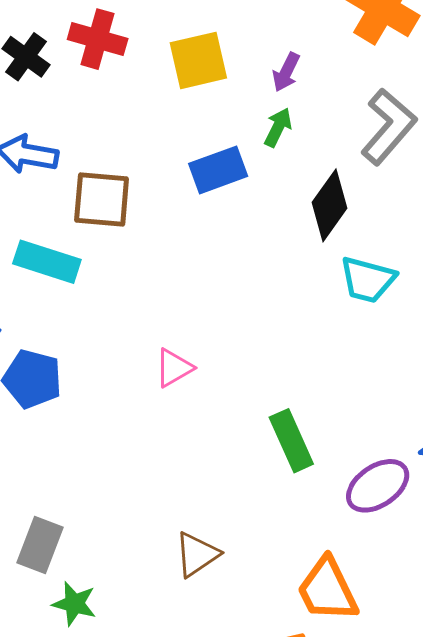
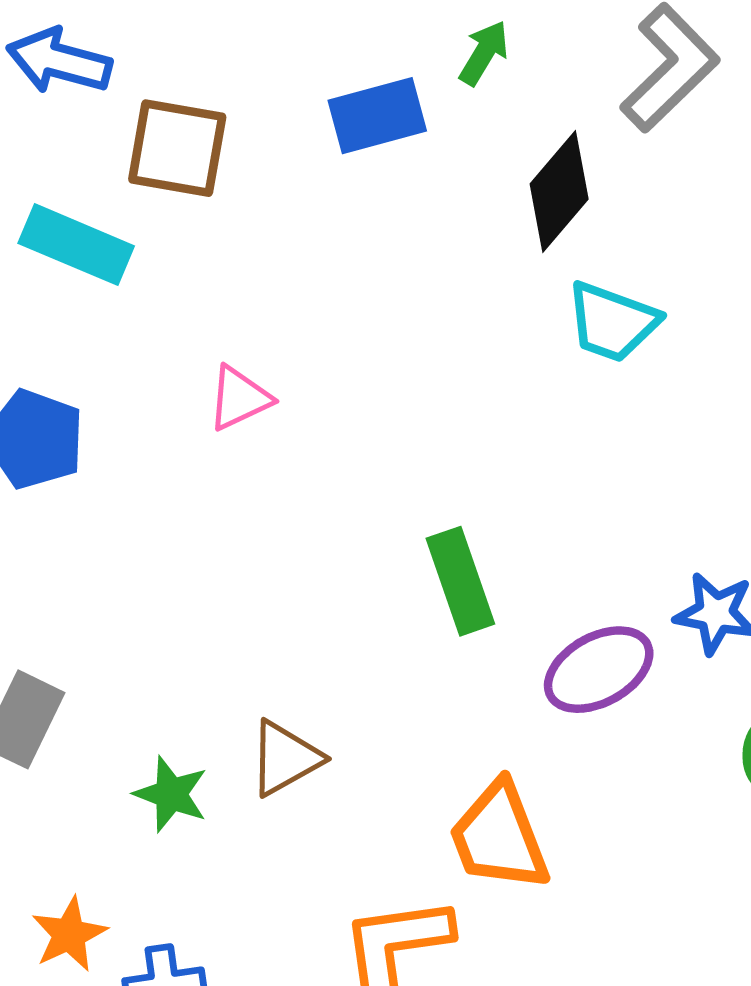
pink triangle: (174, 368) -> (239, 398), moved
green star: (74, 604) -> (171, 794), moved

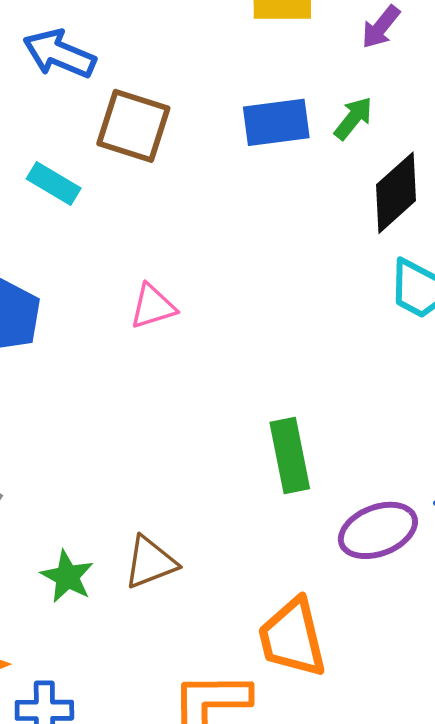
green arrow: (484, 53) -> (353, 118), moved
cyan rectangle: (76, 245) -> (54, 184), size x0.7

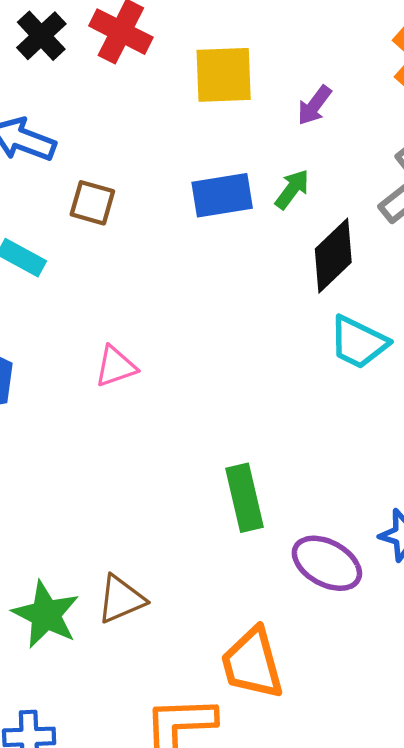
brown square: (133, 126) -> (92, 203), size x0.7
purple ellipse: (378, 530) -> (327, 563), turned 52
green star: (67, 577) -> (46, 615), size x1.4

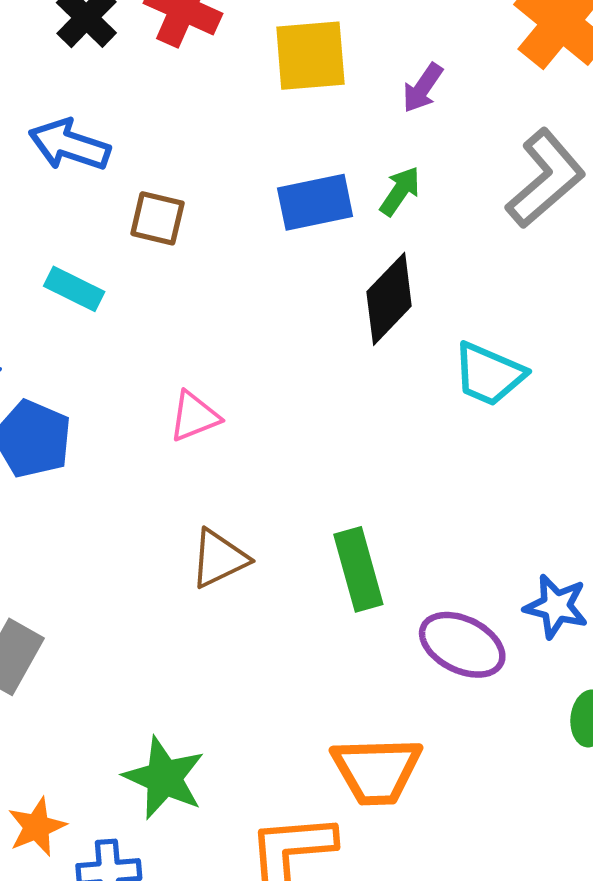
black diamond: (333, 256) -> (389, 299), moved
brown triangle: (121, 599) -> (219, 559), moved
green star: (46, 615) -> (164, 778), moved
orange trapezoid: (252, 663) -> (377, 771), turned -74

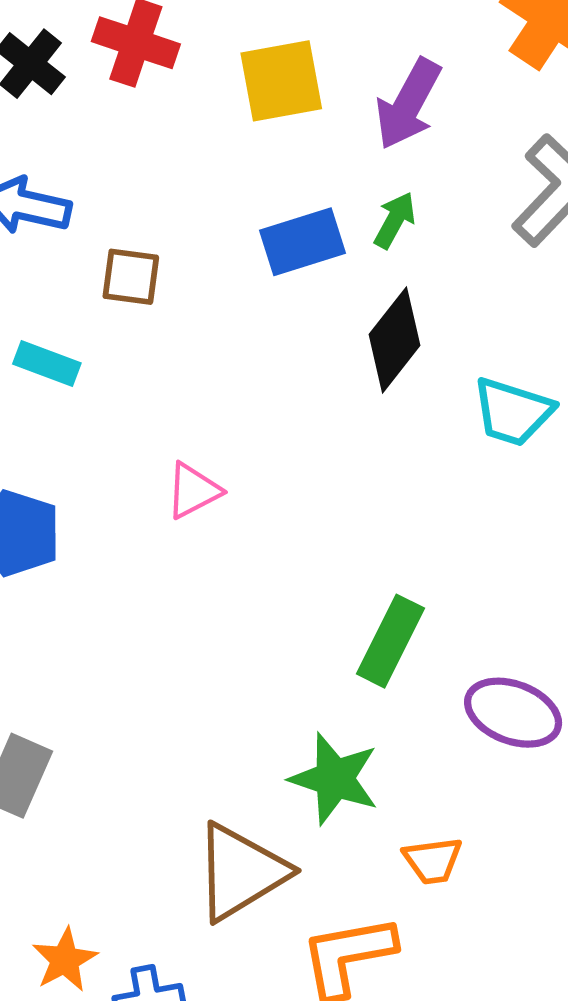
purple arrow: (423, 88) -> (408, 104), size x1.6
brown triangle: (219, 559) -> (241, 872), moved, size x1.5
green rectangle: (358, 569) -> (390, 641), turned 48
orange trapezoid: (377, 771) -> (433, 861), size x0.6
green star: (164, 778) -> (334, 779), moved

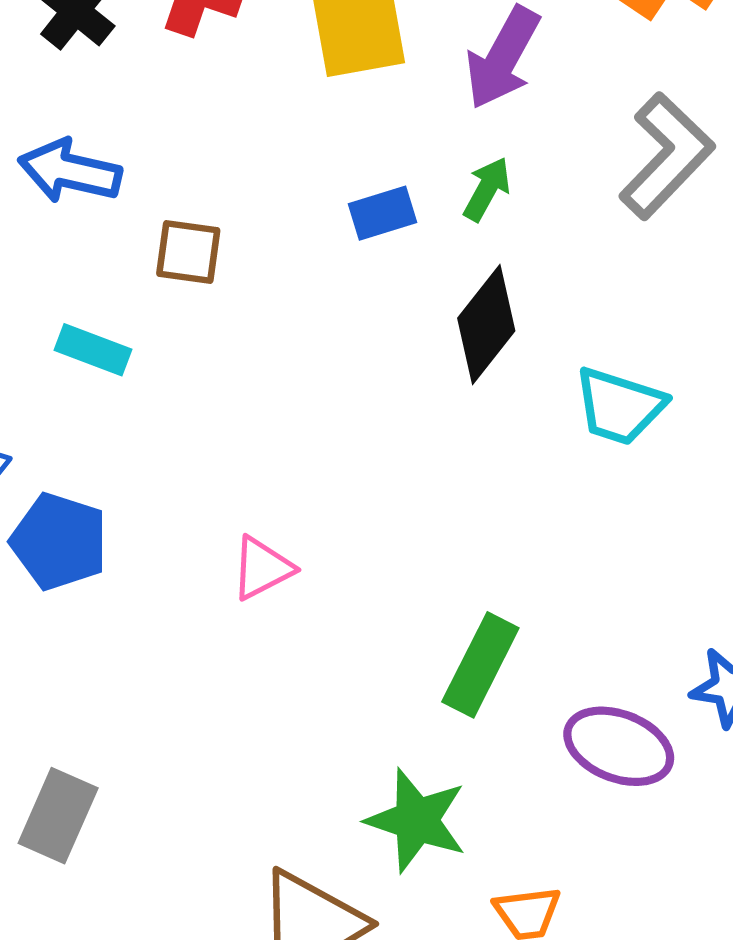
blue rectangle: (303, 242) -> (383, 213), size x0.7
pink triangle: (193, 491) -> (262, 568), moved

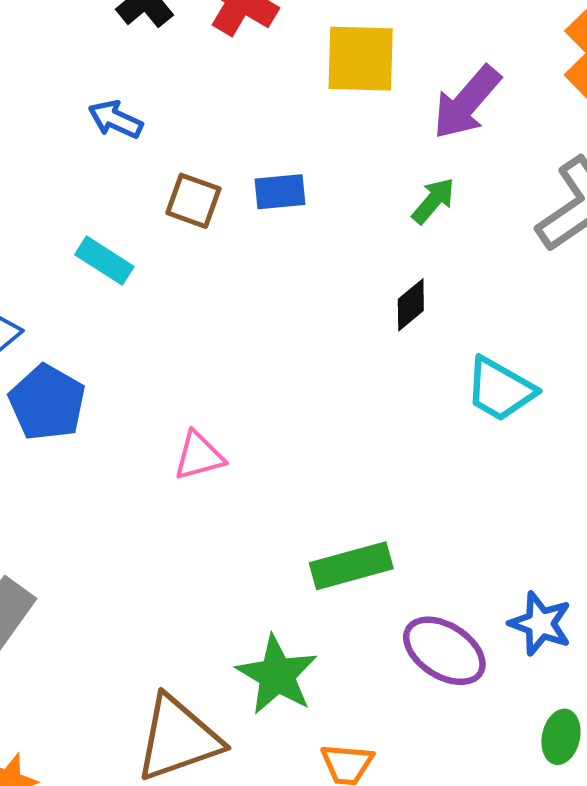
blue arrow: (70, 171) -> (115, 119), size x0.7
blue rectangle: (383, 213) -> (280, 192), moved
black diamond: (486, 324) -> (411, 305), size x0.6
green rectangle: (480, 665) -> (351, 566), turned 36

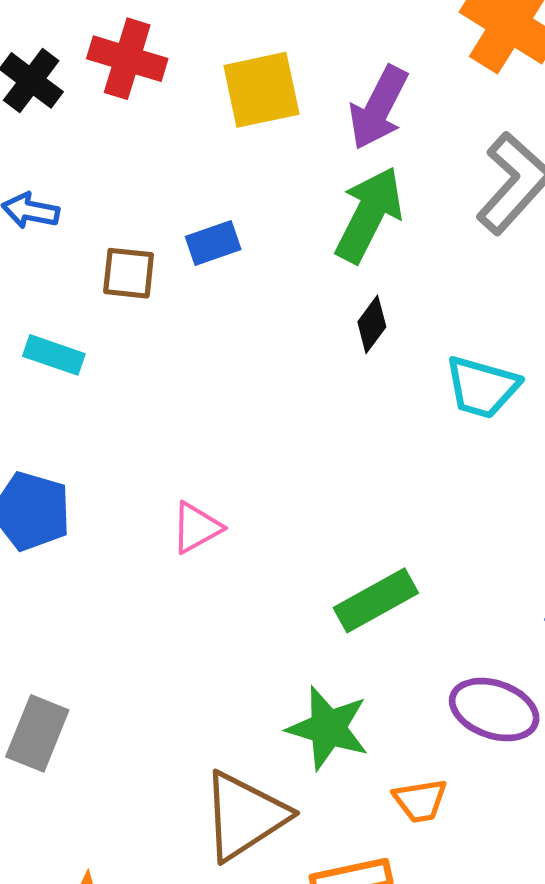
green arrow: (433, 201) -> (369, 215), size x1.8
purple ellipse: (444, 651) -> (494, 710), moved

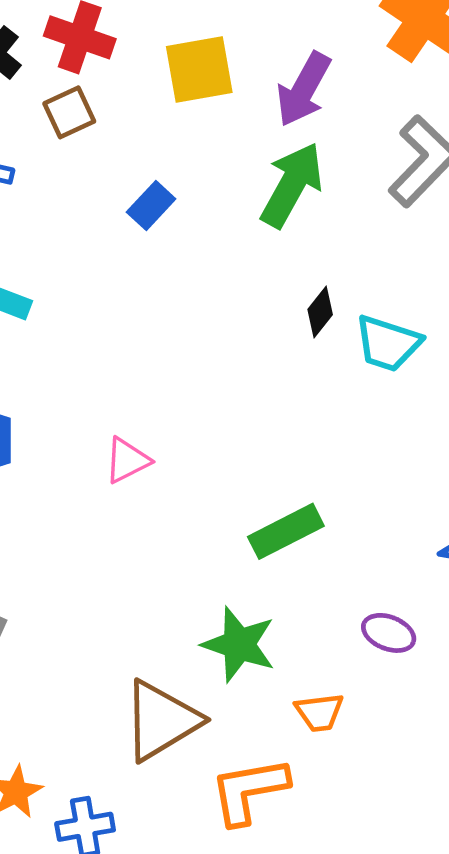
blue rectangle: (213, 243) -> (151, 205), turned -30
brown square: (129, 273) -> (69, 112), moved, turned -33
black diamond: (372, 324) -> (320, 312), moved
purple ellipse: (494, 710) -> (389, 633), size x0.7

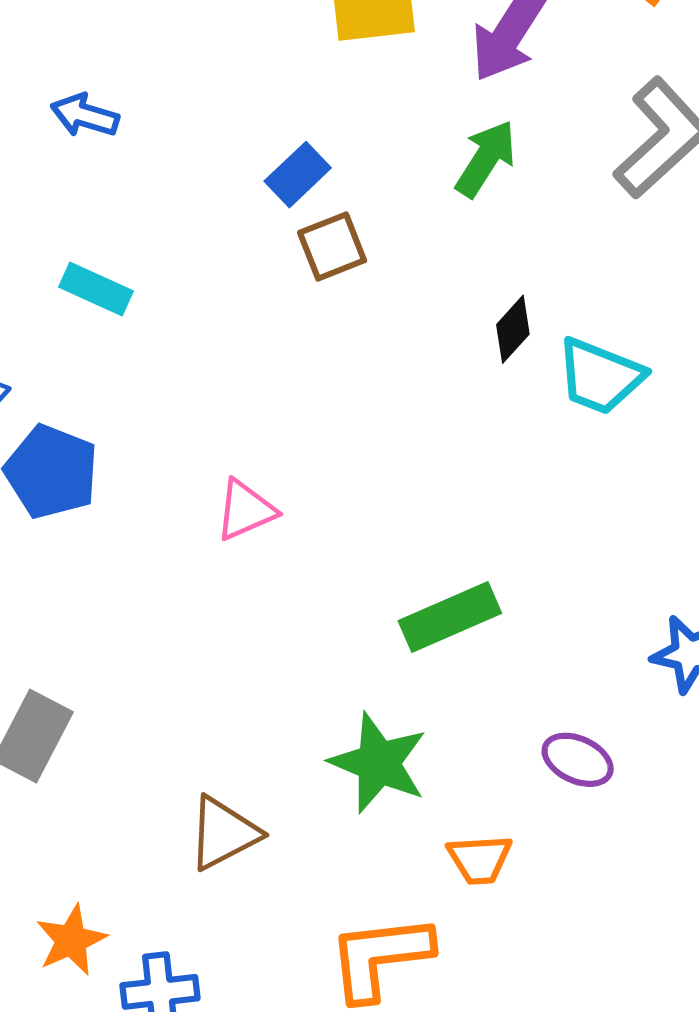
brown square: (69, 112) -> (332, 246), moved
green arrow: (292, 185) -> (486, 159), size x0.7
brown triangle: (161, 721) -> (223, 833), moved, size x0.7

